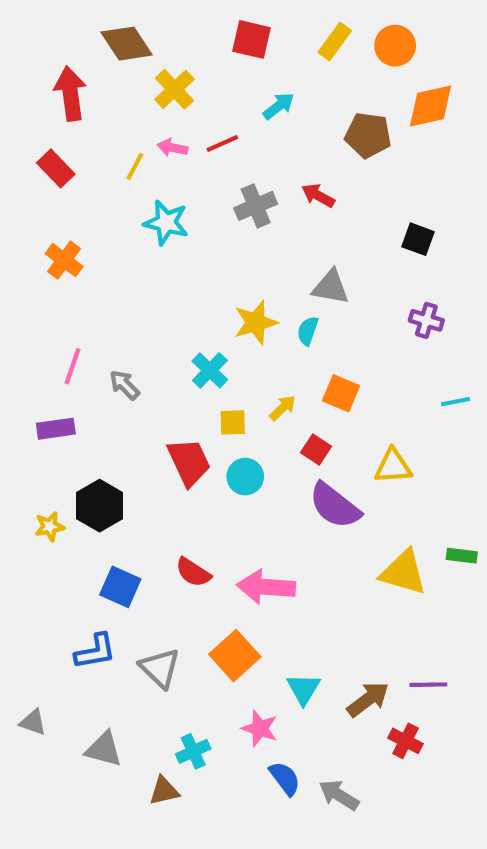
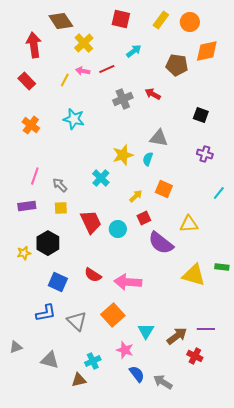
cyan star: (166, 223) -> (74, 119), moved
cyan line: (455, 402) -> (219, 193), turned -40
yellow square: (233, 422) -> (61, 208), moved
red square: (316, 449) -> (144, 218), moved, turned 32
gray triangle: (33, 722) -> (16, 347), turned -40

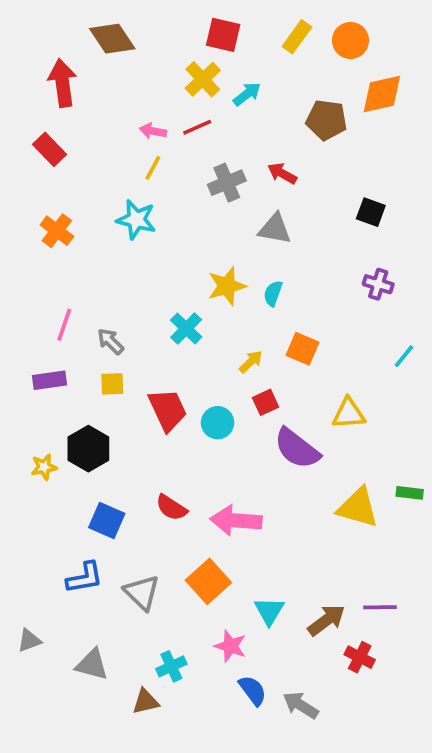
yellow cross: (84, 43) -> (203, 79), moved
yellow line: (65, 80) -> (153, 168), moved
gray triangle: (159, 138) -> (275, 229), moved

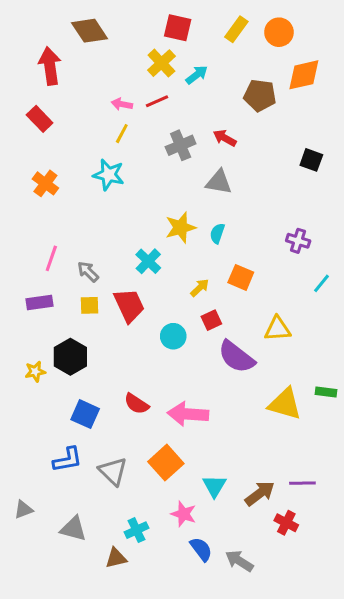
black square: (371, 212) -> (311, 160), moved
purple cross: (378, 284) -> (298, 241), moved
red trapezoid: (168, 410) -> (129, 305), moved

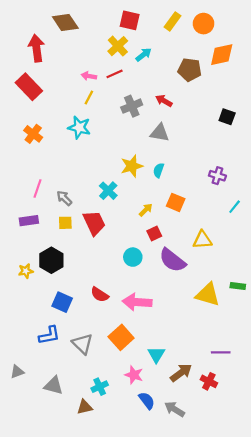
red rectangle: (40, 119) -> (29, 87), size x1.4
cyan circle: (173, 336) -> (133, 257), moved
brown arrow: (260, 493) -> (181, 373), moved

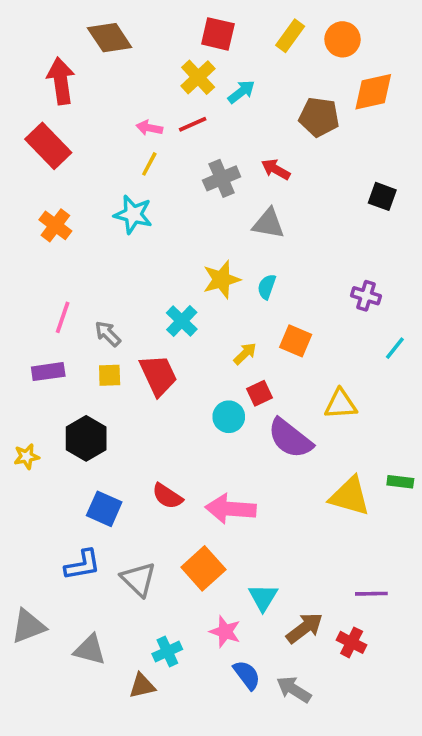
cyan circle: (133, 257) -> (229, 417), moved
yellow star: (26, 271) -> (27, 456), moved
gray triangle: (17, 372) -> (28, 626), size x1.5

